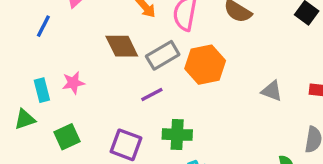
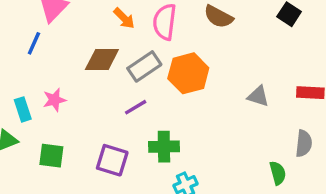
blue line: (43, 26) -> (34, 43), moved
brown diamond: (122, 46) -> (102, 59), turned -60
green square: (67, 137) -> (51, 156), turned 35

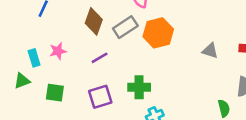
brown diamond: (102, 59) -> (94, 21), turned -72
purple line: (136, 107) -> (100, 58), moved
purple square: (112, 160) -> (100, 97), turned -35

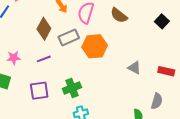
pink star: (58, 51) -> (14, 58), moved
green cross: (139, 87) -> (72, 88), turned -30

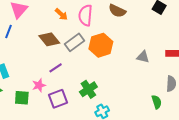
brown diamond: (44, 29) -> (49, 39), turned -55
pink star: (14, 58) -> (39, 85), moved

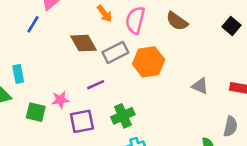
purple line: (56, 68) -> (96, 85), moved

